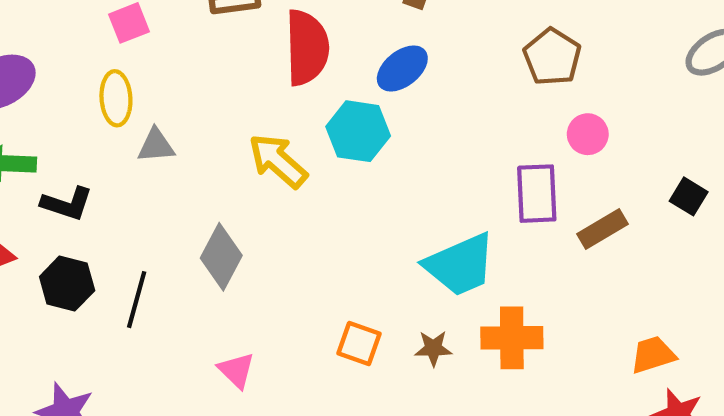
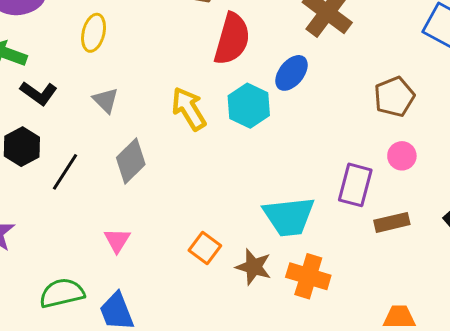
blue ellipse: (402, 68) -> (291, 73), turned -30
gray triangle: (156, 146) -> (106, 100), moved, turned 32
brown star: (433, 348) -> (254, 267), size x1.4

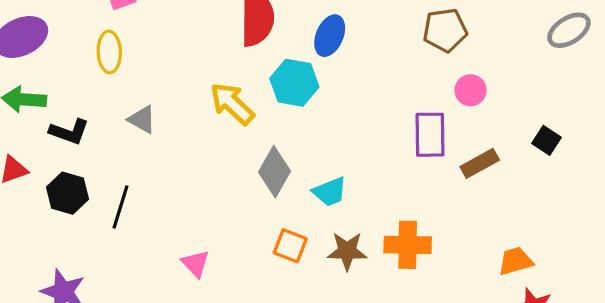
brown pentagon: (394, 97) -> (445, 30), turned 30
gray diamond: (131, 161) -> (275, 172), moved
cyan trapezoid: (289, 217) -> (330, 192), moved, size x0.6

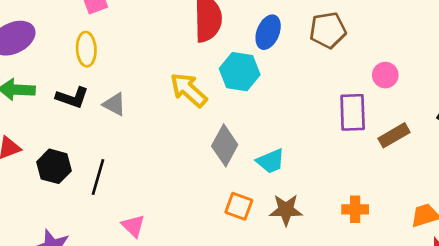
brown pentagon: (445, 30) -> (328, 30), moved
black L-shape: (69, 132) -> (72, 97), moved
orange cross: (408, 245) -> (355, 209), moved, size x0.7
pink triangle: (195, 264) -> (133, 226), moved

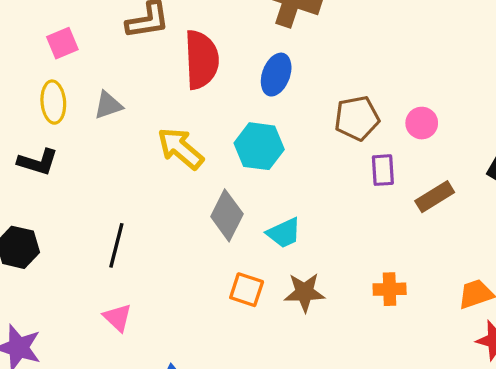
brown pentagon: (328, 30) -> (357, 118), moved
cyan hexagon: (240, 72) -> (259, 146), moved
gray triangle: (114, 104) -> (108, 105), moved, turned -45
purple rectangle: (353, 112) -> (383, 170), size x0.7
black line: (98, 177) -> (116, 245), moved

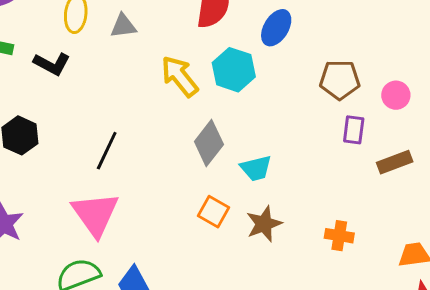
cyan hexagon: (259, 146) -> (234, 70), moved
brown star: (305, 292) -> (264, 224), turned -30
pink triangle: (118, 318) -> (95, 214), size x1.8

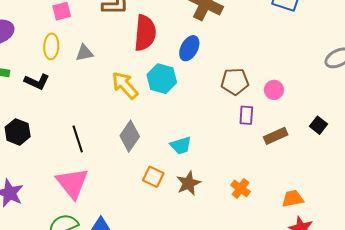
gray diamond: (209, 143) -> (130, 136), moved
black line: (107, 151) -> (78, 139), turned -40
orange cross: (339, 236) -> (241, 188), turned 30

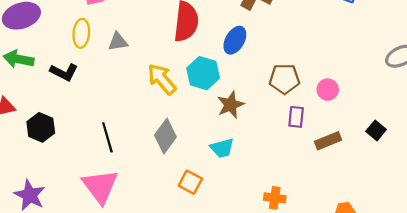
brown star: (188, 183) -> (231, 105), moved
orange cross: (241, 188) -> (275, 198), moved, turned -30

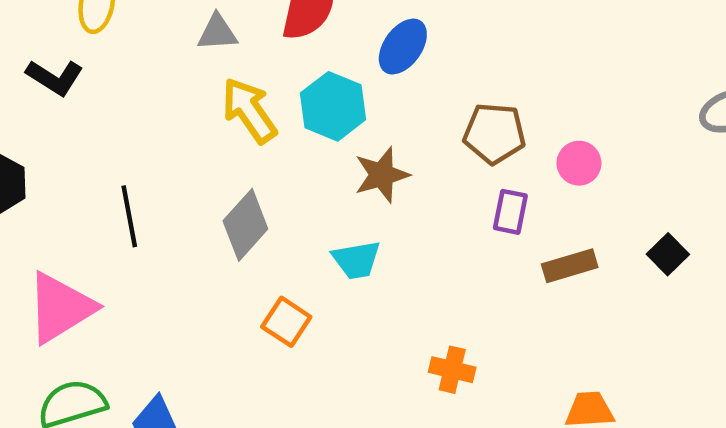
gray triangle: (118, 42) -> (217, 32), moved
pink triangle: (100, 186) -> (60, 308), moved, turned 30

